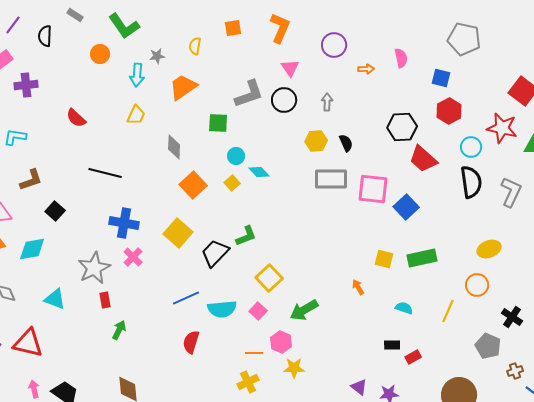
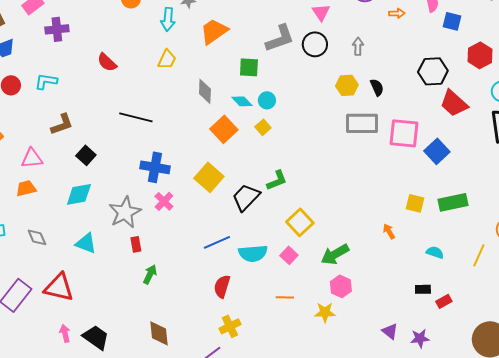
blue square: (441, 78) -> (452, 21), moved
cyan diamond: (259, 172) -> (242, 101), moved
cyan diamond: (32, 249) -> (79, 194), moved
pink hexagon: (281, 342) -> (341, 286), moved
yellow cross: (248, 382) -> (230, 326), moved

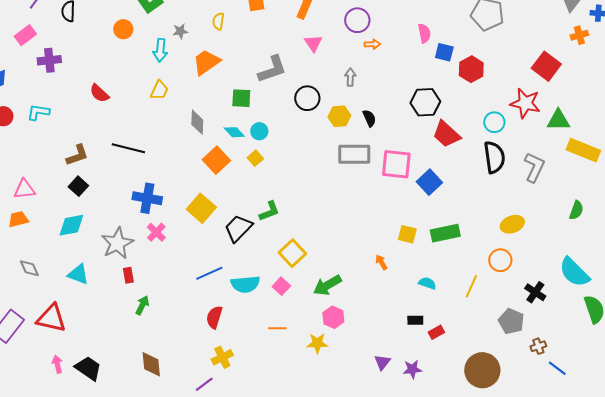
orange arrow: (397, 13) -> (372, 44), moved
black circle: (315, 44) -> (307, 98), moved
red hexagon: (480, 55) -> (471, 69), moved
brown L-shape: (62, 124) -> (77, 155), moved
purple triangle: (390, 331) -> (382, 362), turned 30

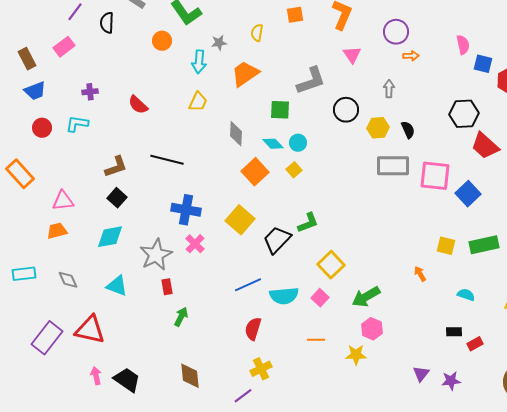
purple cross: (49, 60) -> (90, 92), moved, size x0.7

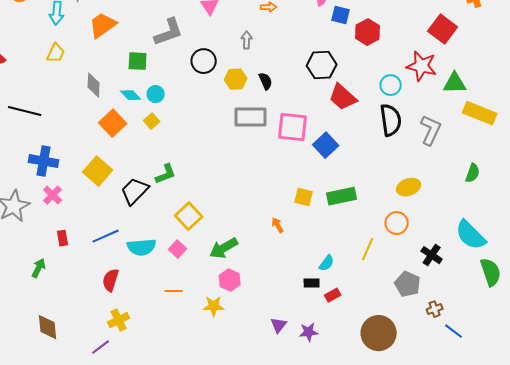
red rectangle: (167, 287) -> (63, 238), moved
cyan semicircle: (466, 295) -> (327, 263), moved, turned 108

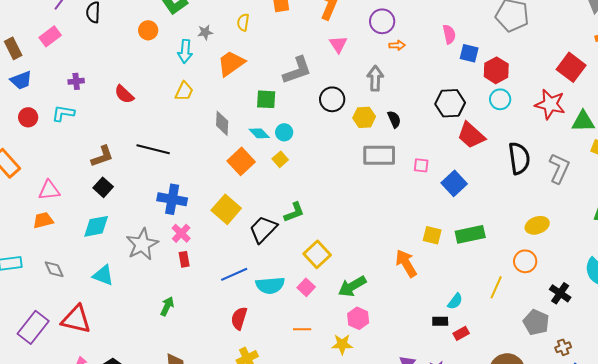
gray arrow: (247, 40) -> (375, 78), size x1.4
cyan circle: (391, 85) -> (500, 99), moved
pink square: (293, 127) -> (421, 165), size x0.5
orange arrow: (278, 225) -> (406, 263), size x1.8
red rectangle: (63, 238) -> (184, 259), moved

